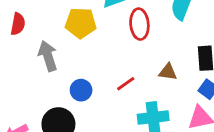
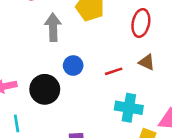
brown triangle: (168, 72) -> (147, 62), moved

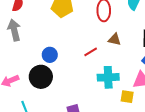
gray arrow: (53, 27) -> (14, 30), moved
blue circle: (73, 66) -> (50, 55), moved

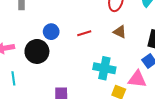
red line: (91, 52) -> (84, 33), moved

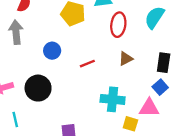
blue circle: (51, 32) -> (52, 51), moved
brown triangle: (120, 32) -> (126, 59), turned -48

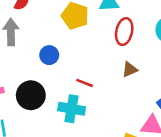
red line: (87, 64) -> (85, 83), moved, turned 40
cyan cross: (113, 99) -> (72, 109), moved

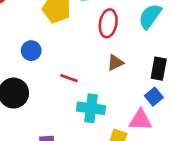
cyan cross: (72, 109) -> (91, 108), moved

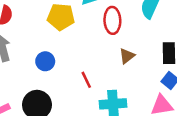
red line: (69, 78) -> (86, 80), turned 56

